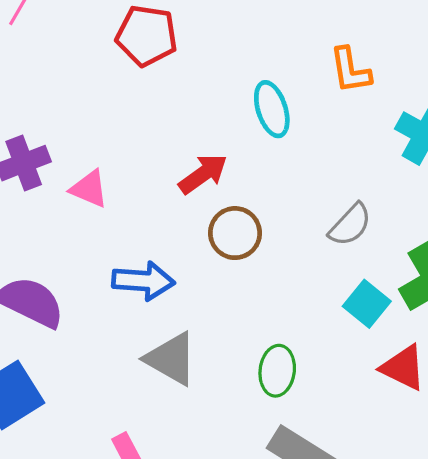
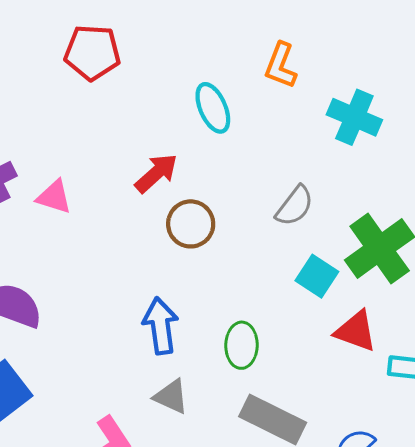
orange L-shape: (350, 70) -> (281, 65), turned 36
blue arrow: (143, 281) -> (161, 326), moved, turned -96
gray triangle: (171, 359) -> (171, 397), moved, size x0.7

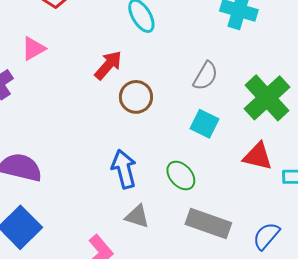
pink triangle: (54, 197) -> (33, 49), moved, turned -40
cyan square: (317, 276) -> (204, 124), moved
green ellipse: (241, 345) -> (181, 175), turned -36

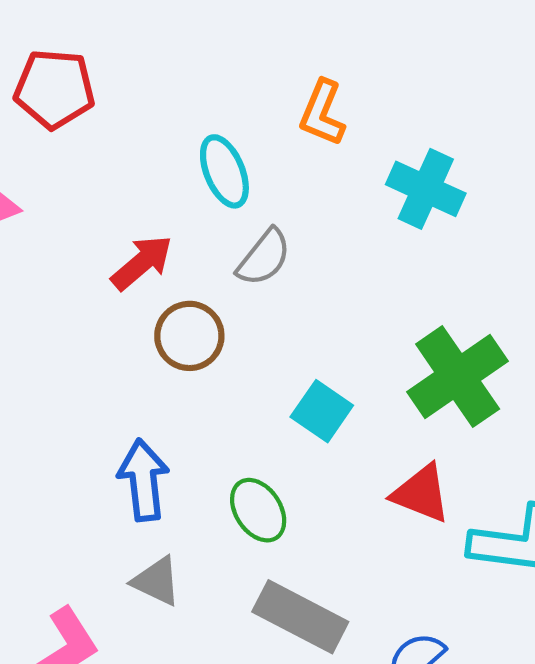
gray semicircle: (205, 76) -> (264, 257), moved

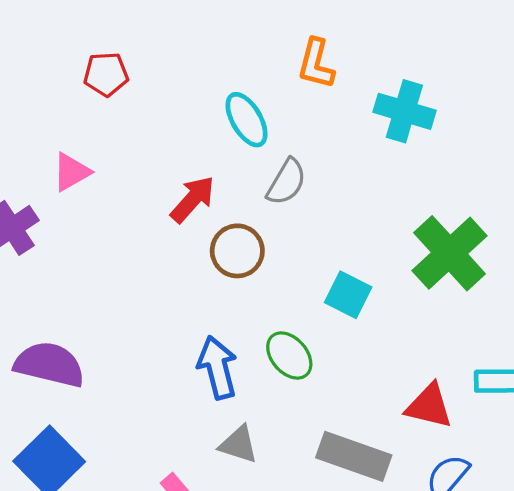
red pentagon: (54, 89) -> (106, 74), size x0.7
red triangle: (421, 493) -> (429, 406), moved
green ellipse: (258, 510) -> (289, 356), moved

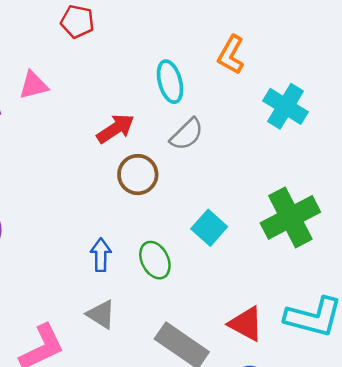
blue arrow: (217, 368) -> (101, 255), size x0.7

